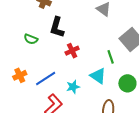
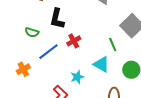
blue line: (46, 79) -> (49, 52), moved

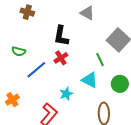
black L-shape: (57, 19) -> (61, 36), moved
orange cross: (23, 69) -> (12, 100), moved

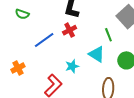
green semicircle: (19, 51) -> (22, 14), moved

